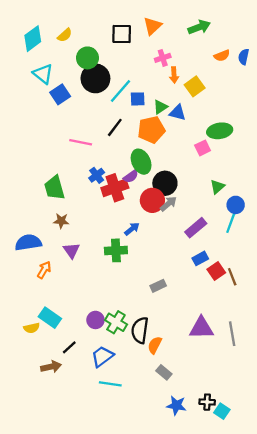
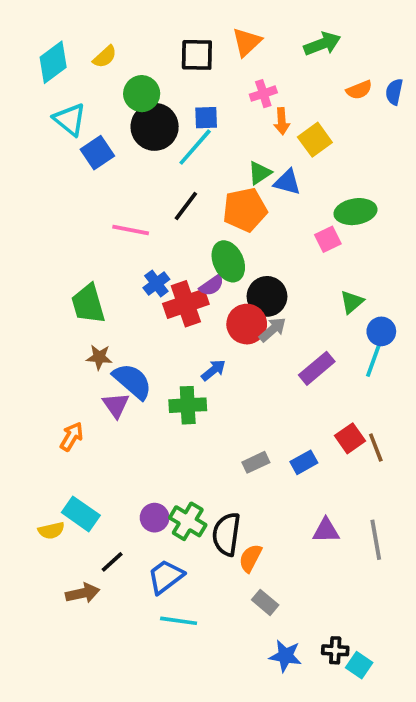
blue square: (138, 99) -> (206, 118), moved
blue semicircle: (28, 243) -> (132, 381), moved, turned 50
blue rectangle: (200, 258) -> (304, 462), moved
purple triangle: (201, 328) -> (326, 531), size x0.7

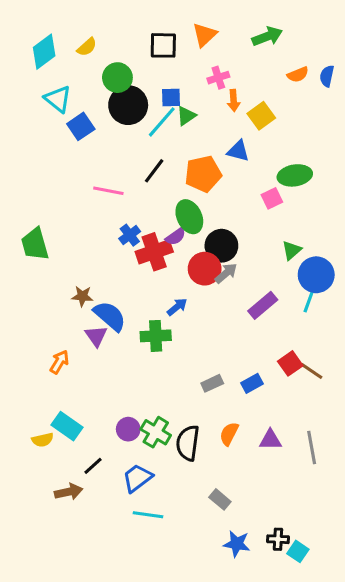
green triangle: (260, 173) -> (186, 116), moved
green trapezoid: (88, 304) -> (35, 244), moved
blue circle: (381, 331) -> (316, 275), size x1.5
brown line: (376, 448) -> (312, 371), turned -35
orange semicircle: (250, 558) -> (229, 434), moved

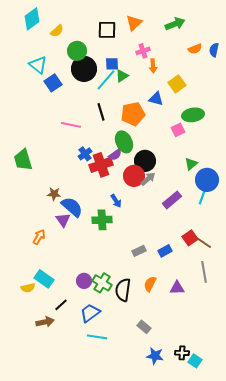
cyan diamond: (44, 52) -> (32, 19), moved
yellow square: (261, 116) -> (177, 84), moved
black line: (154, 171) -> (101, 112), turned -54
blue arrow: (177, 307) -> (116, 201), turned 96
gray line: (312, 447) -> (204, 272), moved

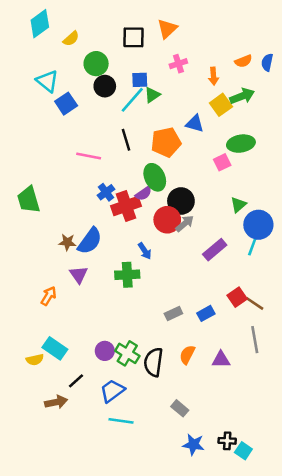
green arrow: (175, 24) -> (242, 96), moved
orange arrow: (153, 66) -> (213, 76), moved
black circle: (84, 69) -> (105, 86), size x0.7
blue semicircle: (72, 207) -> (90, 241), moved, turned 85

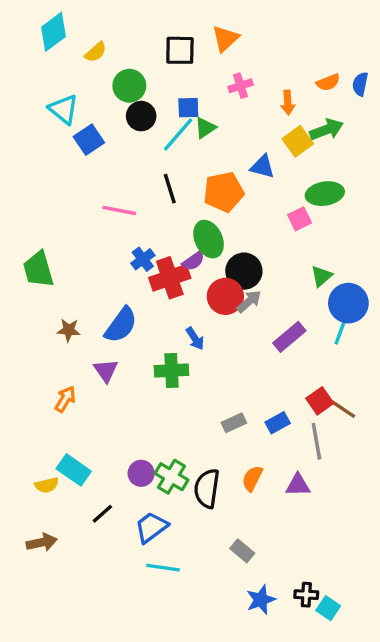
brown star: (67, 242) -> (69, 330), moved
gray line: (255, 340) -> (316, 441), moved
brown arrow: (56, 402) -> (42, 542), moved
blue star: (193, 445) -> (261, 600), turned -30

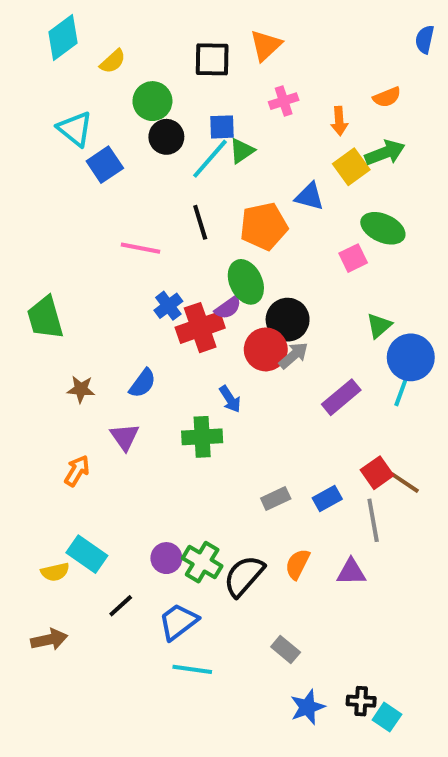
blue semicircle: (360, 84) -> (425, 39), moved
green ellipse: (325, 194) -> (383, 228), turned 33
blue semicircle: (121, 325) -> (143, 383), size x0.7
black semicircle: (207, 488) -> (244, 576), turned 33

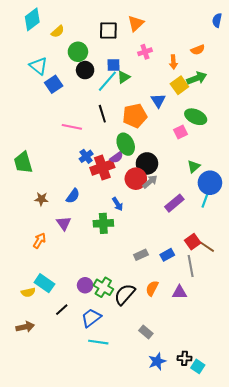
blue triangle: (309, 196) -> (158, 100), turned 42

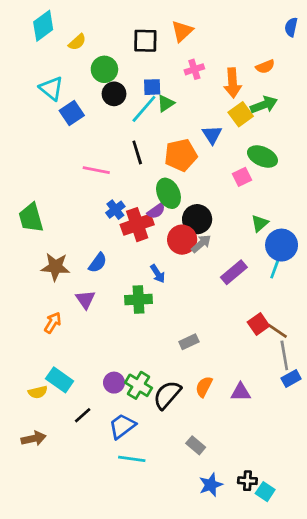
orange arrow: (173, 62) -> (233, 83), size x1.5
brown star: (41, 199) -> (55, 267), size x1.5
blue rectangle: (167, 255) -> (291, 379), moved
gray line: (191, 266) -> (284, 355), moved

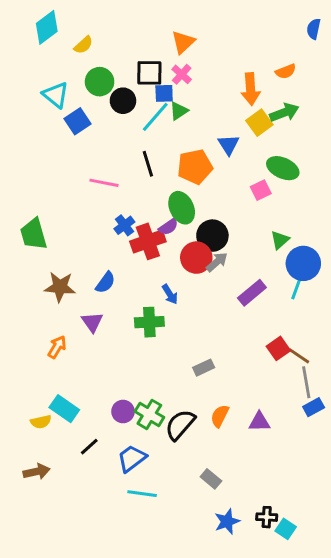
orange triangle: (182, 31) -> (183, 42), moved
black square: (145, 41) -> (149, 73), moved
green circle: (104, 69) -> (100, 82), moved
pink cross: (194, 69) -> (182, 74), moved, turned -30

